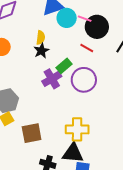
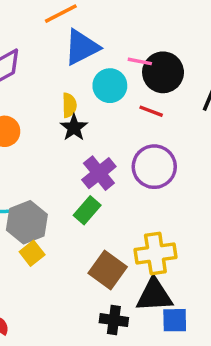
cyan circle: (67, 18) -> (110, 86), moved
green rectangle: (64, 66) -> (87, 210), moved
brown square: (32, 133) -> (108, 270), moved, turned -35

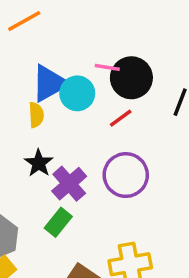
blue triangle: (82, 47) -> (49, 83), moved
red line: (151, 111) -> (121, 118), turned -55
black star: (74, 128) -> (39, 163), moved

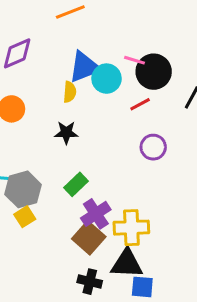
black star: (39, 163) -> (66, 133), turned 30
purple circle: (126, 175) -> (153, 147), moved, size x0.7
purple cross: (69, 184) -> (96, 214), moved

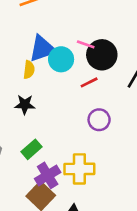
yellow cross: (131, 228) -> (79, 169), moved

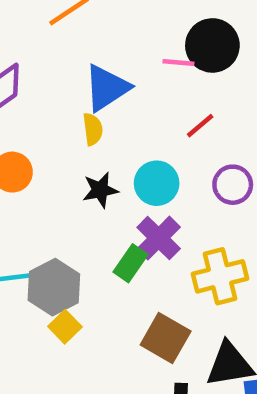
black circle: (102, 55) -> (212, 45), moved
cyan circle: (61, 59) -> (157, 183), moved
purple cross: (48, 175) -> (159, 238), moved

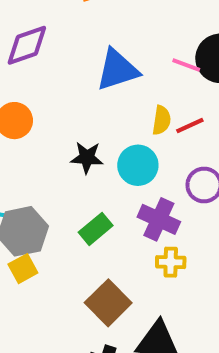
yellow semicircle: (93, 129) -> (162, 120), moved
purple cross: (159, 238) -> (159, 219), moved, turned -36
yellow cross: (220, 276) -> (171, 262), size x0.6

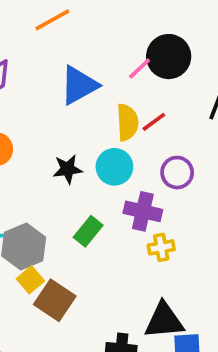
pink line: (186, 65) -> (140, 69), turned -52
yellow semicircle: (162, 120) -> (127, 122), size x1.4
brown square: (108, 303) -> (55, 300), moved

